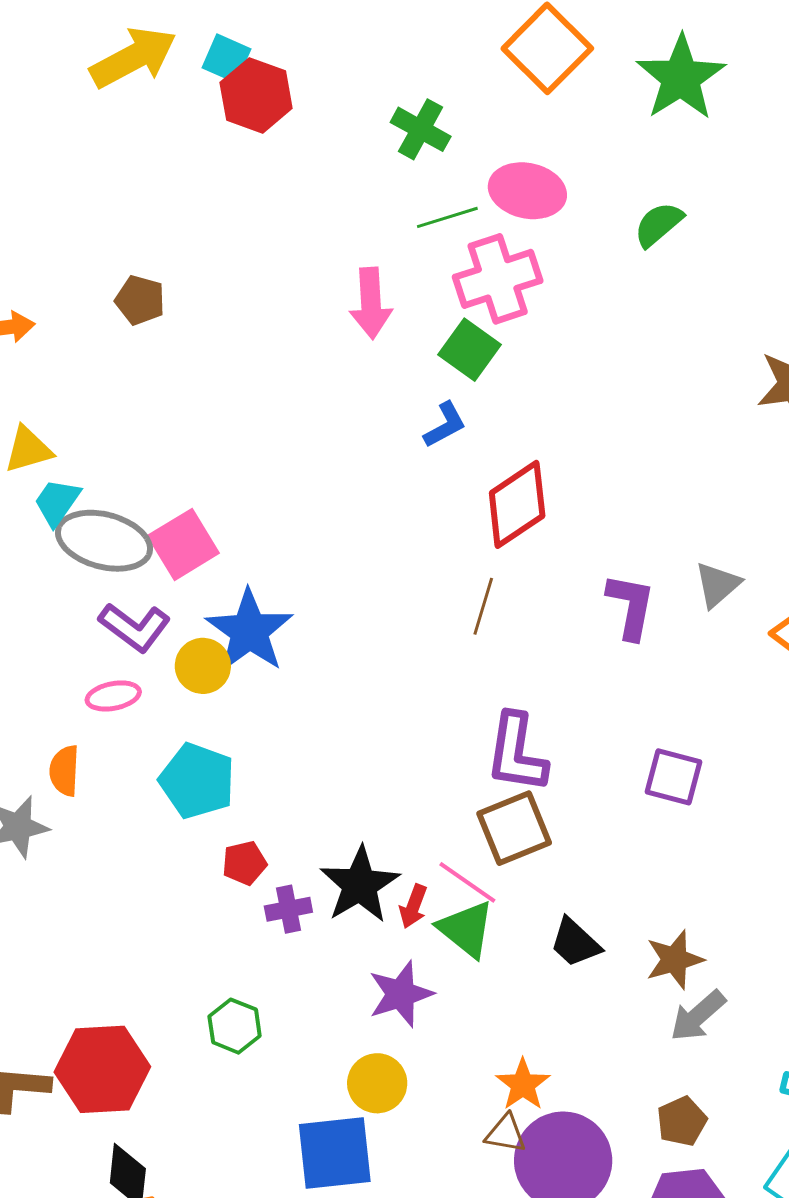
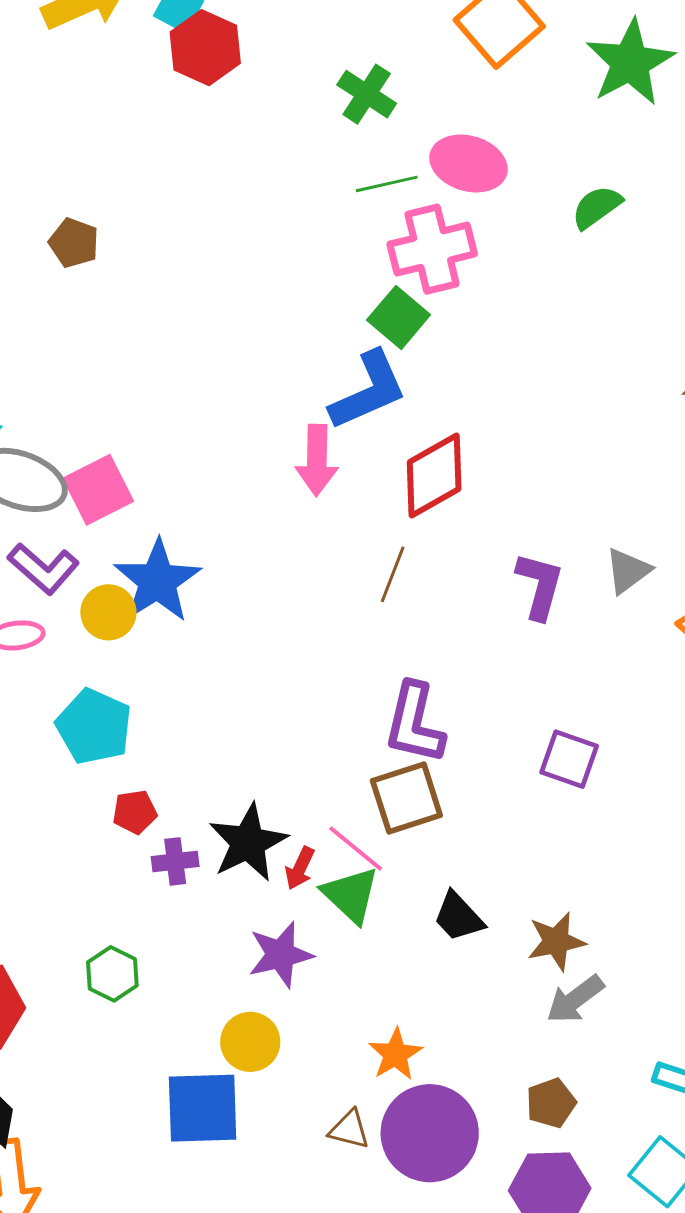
pink arrow: (371, 303) -> (317, 460), moved
blue L-shape: (445, 425) -> (368, 391), size x1.8
brown triangle: (506, 1133) -> (349, 1130), moved

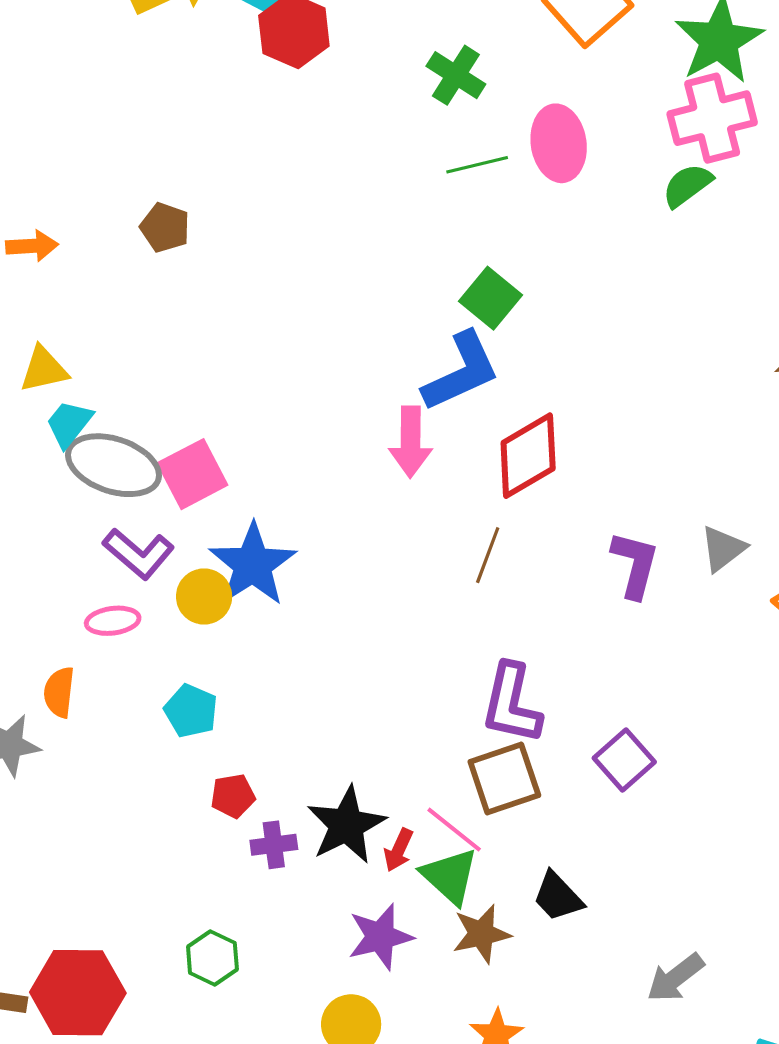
pink ellipse: (469, 163) -> (559, 143), turned 66
pink cross: (432, 249) -> (712, 118), moved
cyan pentagon: (94, 727) -> (191, 711), size x0.7
purple square: (569, 759) -> (624, 760), moved, turned 30
brown star: (556, 941) -> (481, 934), moved

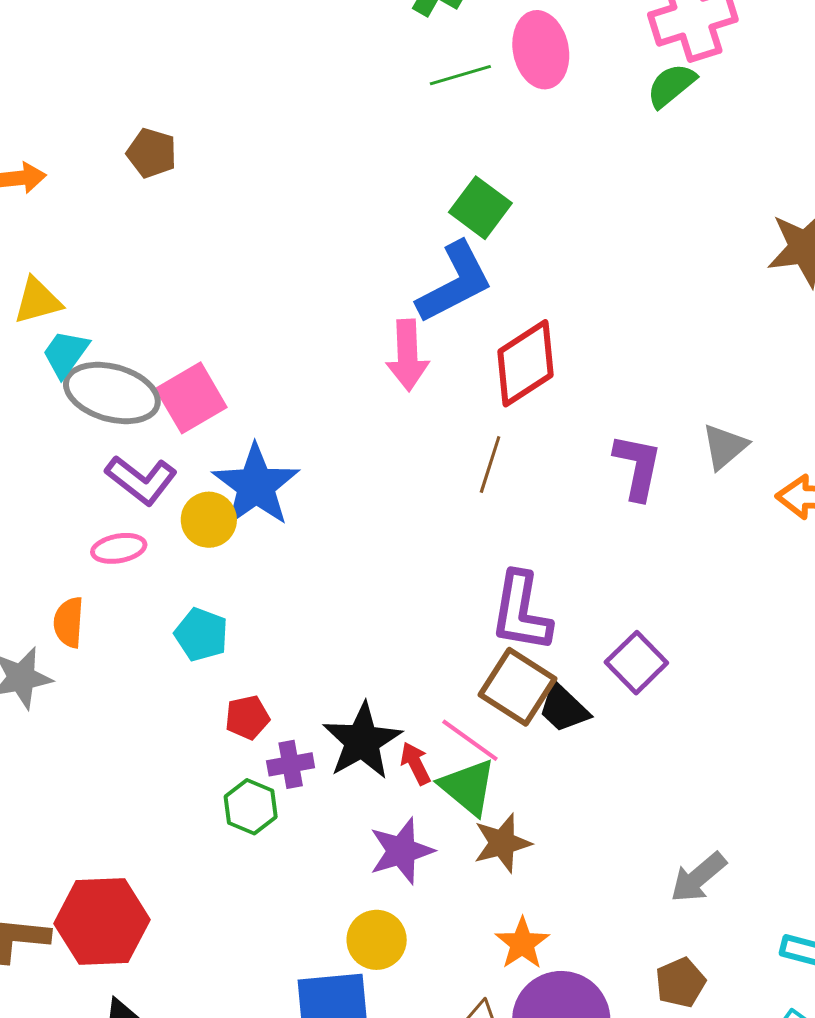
brown square: (504, 779) -> (518, 687), turned -36
red arrow: (399, 850) -> (415, 763), turned 132
black trapezoid: (558, 897) -> (564, 708), moved
green hexagon: (212, 958) -> (251, 807), moved

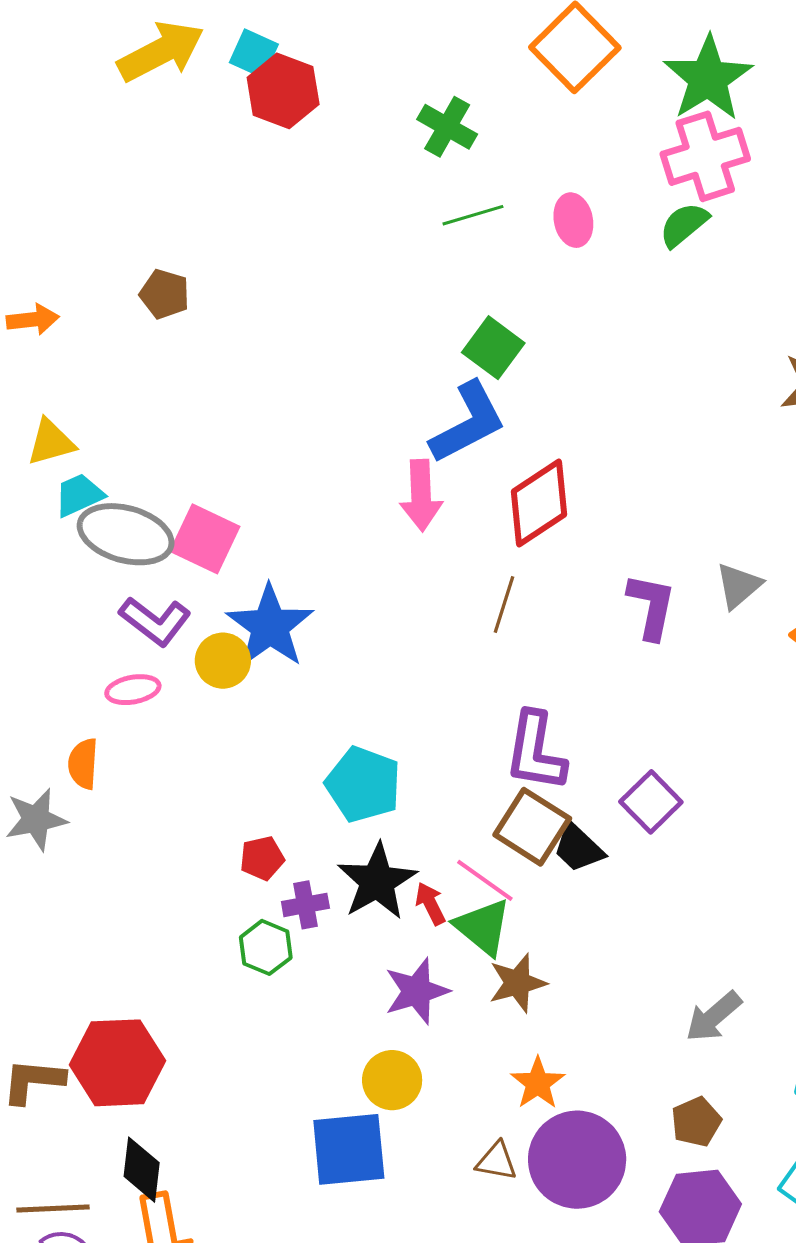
pink ellipse: (541, 50) -> (573, 220), moved, size x0.7
cyan trapezoid: (66, 354) -> (79, 495), turned 30
pink square: (191, 398) -> (205, 539), turned -34
cyan pentagon: (201, 635) -> (363, 784), moved, size x1.4

